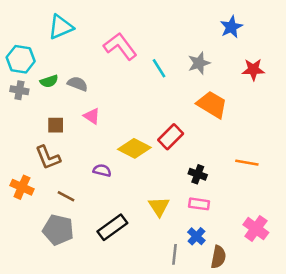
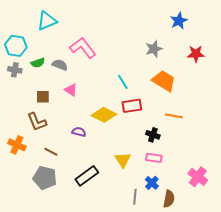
pink L-shape: (120, 46) -> (83, 48), moved
cyan line: (159, 68) -> (123, 82), moved
red rectangle: (171, 137) -> (132, 106), turned 36
orange line: (247, 163) -> (174, 116), moved

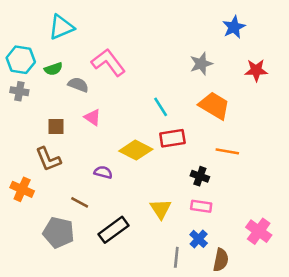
green semicircle: (38, 63) -> (53, 69), moved
brown line: (51, 152) -> (80, 202), moved

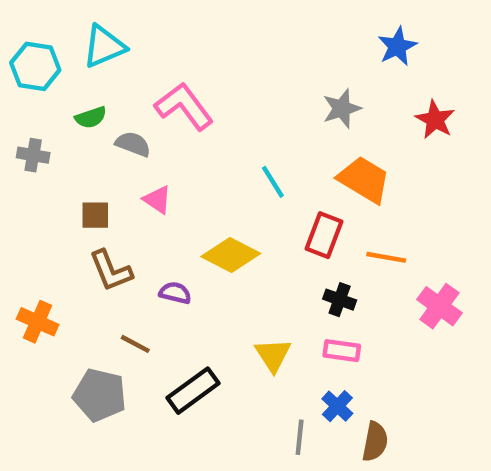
cyan hexagon: (21, 60) -> (35, 66), moved
red star: (256, 70) -> (435, 120), turned 30
red rectangle: (172, 138) -> (324, 235), moved, turned -60
brown L-shape: (48, 159) -> (111, 271), moved
pink cross: (259, 231) -> (439, 306), moved

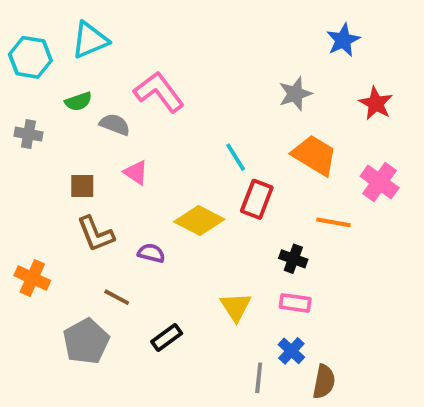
red rectangle: (324, 235) -> (257, 199), moved
pink cross: (439, 306) -> (380, 182), moved
black rectangle: (193, 391) -> (167, 337), size x0.7
gray pentagon: (100, 395) -> (86, 341), turned 30

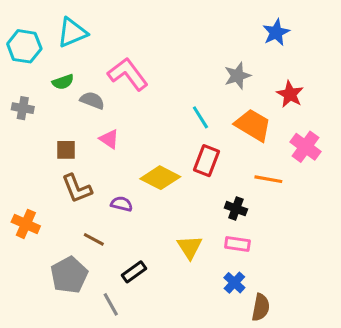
red star: (376, 103) -> (290, 94), moved
cyan line: (236, 157) -> (200, 117), moved
gray line: (259, 378) -> (111, 304), moved, turned -35

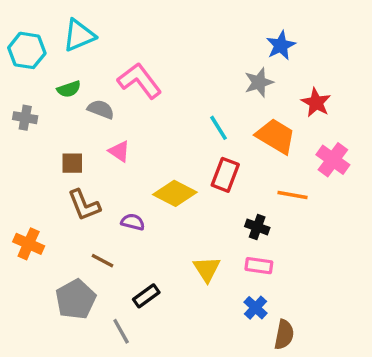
blue star: (276, 32) -> (281, 45), moved

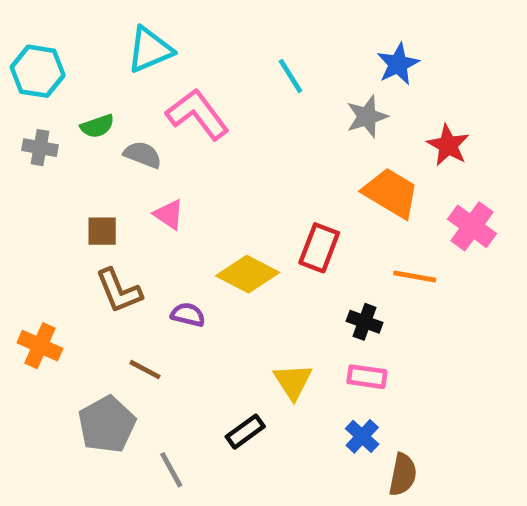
cyan triangle: (79, 35) -> (150, 50), moved
gray cross: (25, 118) -> (40, 148), moved
cyan line: (219, 128) -> (291, 76), moved
black rectangle: (146, 296) -> (245, 432), moved

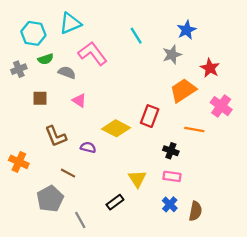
cyan hexagon: (38, 71) -> (33, 33), moved
gray cross: (40, 148) -> (19, 69), turned -32
orange trapezoid: (391, 193) -> (183, 90), turned -64
brown square: (102, 231) -> (40, 98), moved
brown semicircle: (403, 475) -> (195, 211), moved

